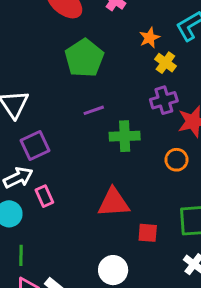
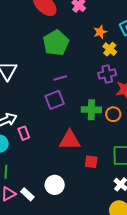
green cross: (125, 136) -> (91, 110), moved
purple square: (35, 145) -> (55, 100), moved
white circle: (113, 270) -> (55, 185), moved

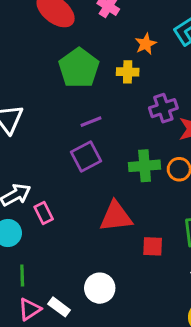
yellow cross: (110, 49) -> (128, 72), moved, turned -32

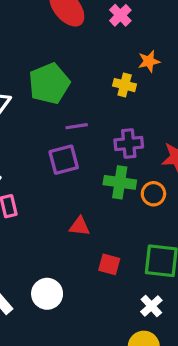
green pentagon: (79, 68) -> (49, 84), moved
purple cross: (163, 108) -> (129, 144), moved
red triangle: (116, 217) -> (80, 226), size x0.6

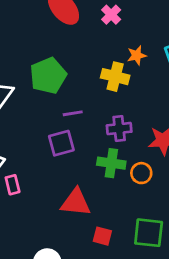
yellow cross: (125, 85) -> (115, 77), size x1.4
red triangle: (80, 226) -> (76, 202), size x1.6

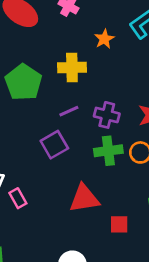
yellow cross: (115, 77) -> (72, 67), moved
purple line: (73, 113) -> (69, 111), moved
purple cross: (119, 129) -> (107, 115), turned 35

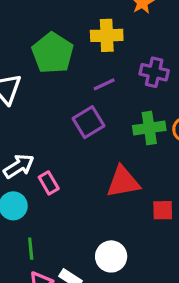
purple cross: (107, 115) -> (154, 72), moved

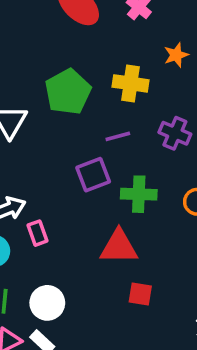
green cross: (149, 128) -> (139, 194), moved
red square: (163, 210) -> (140, 294), moved
white circle: (111, 256) -> (47, 303), moved

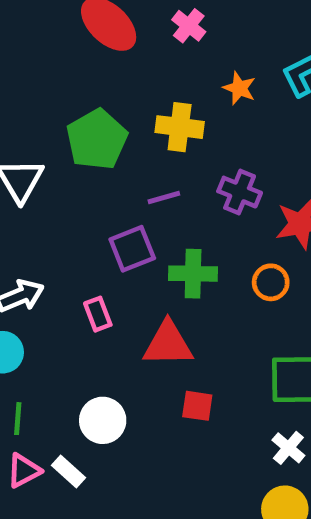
orange star: (176, 55) -> (239, 88), turned -30
pink rectangle: (37, 233) -> (98, 314), moved
white circle: (47, 303) -> (103, 420), moved

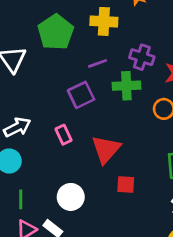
green cross: (193, 274) -> (126, 86), moved
red triangle: (168, 344) -> (106, 149), turned -44

